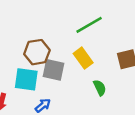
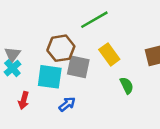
green line: (89, 25) -> (94, 20), moved

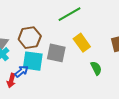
brown hexagon: (61, 48) -> (30, 38), moved
blue arrow: (67, 104) -> (21, 71), moved

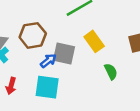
cyan square: (33, 61) -> (47, 87), moved
blue arrow: (21, 71) -> (48, 61), moved

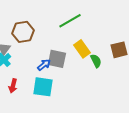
brown hexagon: (33, 35) -> (23, 32), moved
green semicircle: (111, 72) -> (96, 61), moved

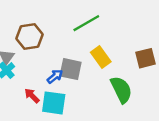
green semicircle: (96, 61) -> (121, 90), moved, size x1.6
red arrow: (13, 86) -> (32, 96), moved, turned 120

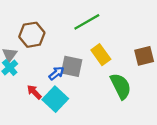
cyan square: (54, 103) -> (55, 99), turned 35

